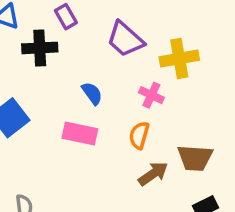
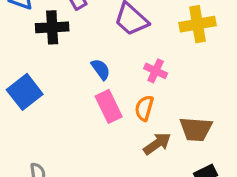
yellow cross: (179, 58) -> (198, 24), moved
pink rectangle: (80, 133) -> (109, 106), moved, turned 52

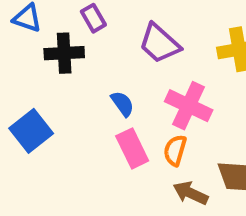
pink cross: (156, 71) -> (189, 106), size x1.6
brown arrow: (157, 144) -> (191, 193), turned -120

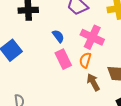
brown arrow: (191, 193) -> (93, 82), turned 36

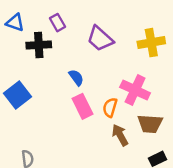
pink cross: (92, 37) -> (135, 90), moved

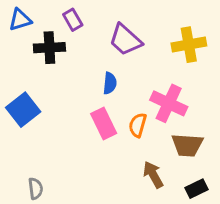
blue triangle: (15, 23) -> (20, 20), turned -36
blue semicircle: (76, 78) -> (110, 83), moved, turned 42
brown arrow: (120, 135) -> (153, 175), moved

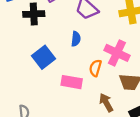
blue square: (23, 110) -> (43, 57), moved
pink rectangle: (104, 124) -> (72, 82), moved, turned -54

